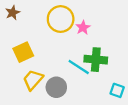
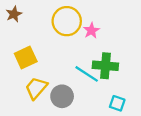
cyan square: (117, 90) -> (117, 103), moved

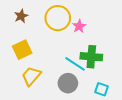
brown star: (14, 14) -> (21, 16), moved
gray circle: (62, 96) -> (68, 83), moved

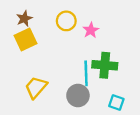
yellow circle: (58, 18) -> (66, 21), size x0.7
yellow square: (22, 50) -> (25, 40), moved
cyan line: (75, 64) -> (86, 73), turned 55

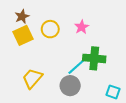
yellow circle: (66, 21) -> (50, 29), moved
cyan line: (86, 73) -> (77, 66), turned 50
cyan square: (116, 102) -> (113, 92), moved

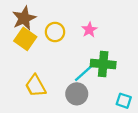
brown star: (22, 17) -> (24, 18), size x1.5
yellow square: (23, 35) -> (25, 39), turned -30
yellow trapezoid: (32, 78) -> (36, 86), turned -70

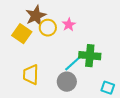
brown star: (24, 18) -> (36, 16), moved
pink star: (89, 30) -> (69, 25), moved
yellow trapezoid: (36, 86) -> (31, 75), turned 30

